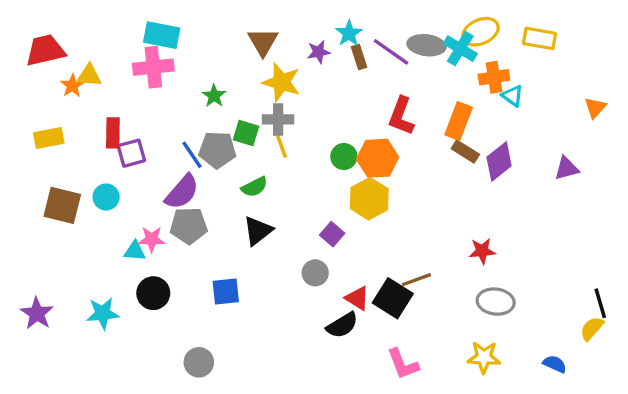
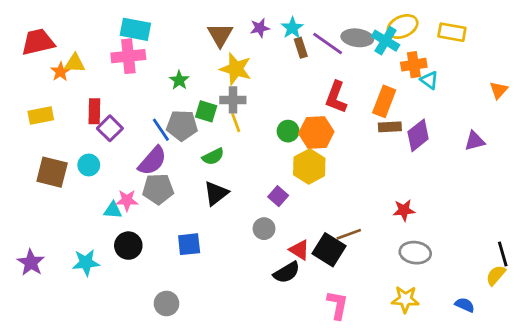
purple star: (319, 52) -> (260, 28), moved
brown rectangle: (465, 151) -> (390, 127), turned -35
purple square: (131, 153) -> (110, 128), turned -30
pink L-shape: (403, 364) -> (337, 305), turned -148

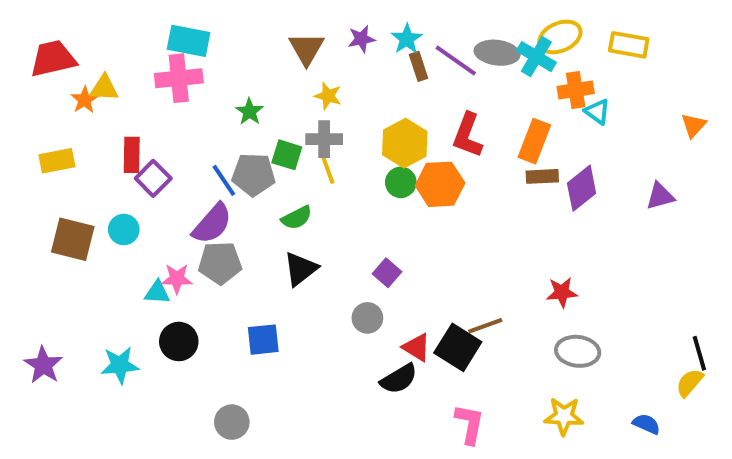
yellow star: (236, 69) -> (328, 96), size x0.6
yellow hexagon: (309, 166) -> (405, 143), moved

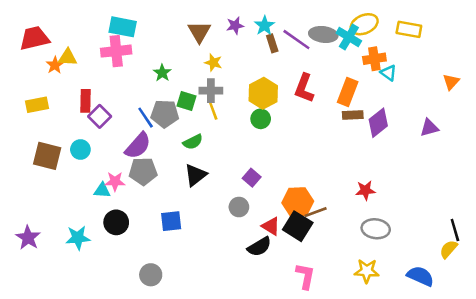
orange hexagon: (440, 184) -> (298, 202), moved
blue semicircle: (646, 424) -> (420, 276), size x1.5

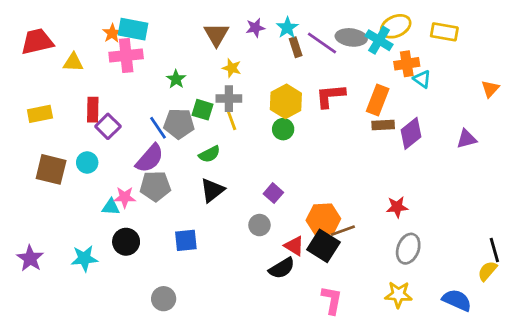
orange star: (55, 65) -> (112, 33), moved
red L-shape: (304, 88) -> (330, 96), turned 64
gray ellipse: (376, 229) -> (408, 249), turned -76

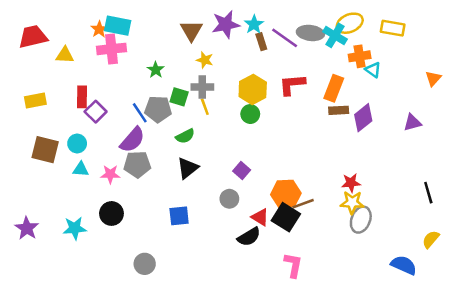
purple star: (255, 28) -> (226, 24), size x1.6
cyan triangle: (111, 207) -> (81, 169), moved
blue square: (186, 240) -> (179, 216), moved
black line: (494, 250) -> (428, 193), moved
yellow star: (398, 295) -> (352, 202), moved

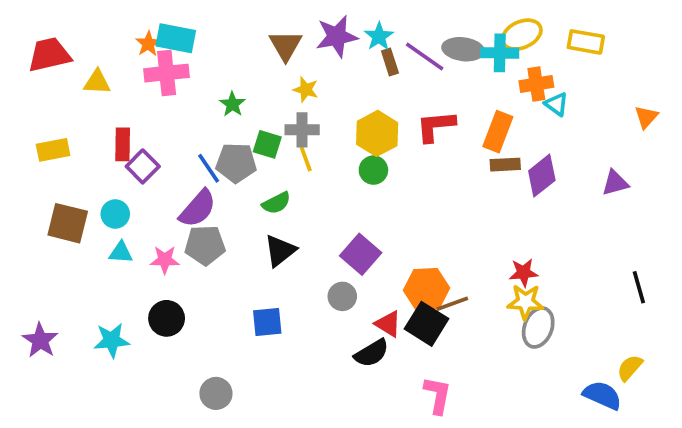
cyan cross: (335, 35) -> (500, 53), turned -30
purple square: (242, 171) -> (361, 254), size x1.5
yellow semicircle: (431, 239) -> (630, 368), moved

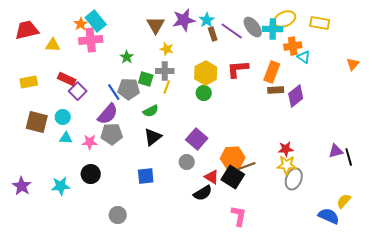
cyan rectangle: (176, 38) -> (96, 21), turned 40
gray ellipse: (463, 49) -> (253, 27), turned 45
red rectangle: (123, 144) -> (67, 79), turned -66
yellow line: (306, 159) -> (167, 87), turned 40
purple triangle: (615, 183) -> (336, 151), moved

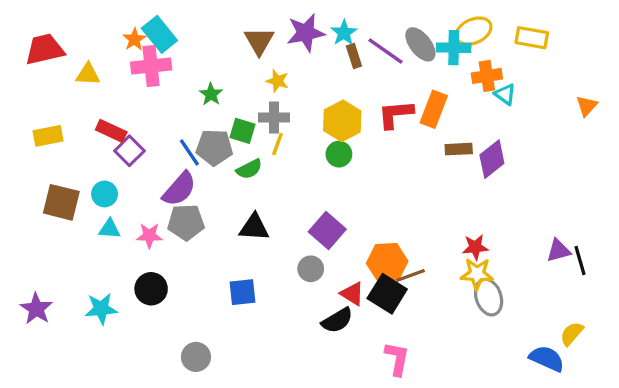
orange rectangle: (272, 72) -> (434, 109), moved
green semicircle: (151, 111) -> (249, 169), moved
black triangle: (153, 137) -> (254, 227), turned 42
gray ellipse: (294, 179) -> (489, 297), turned -40

